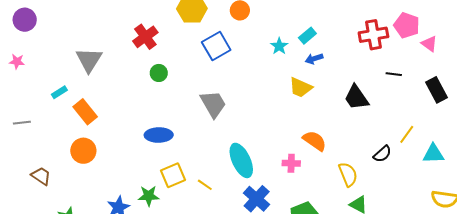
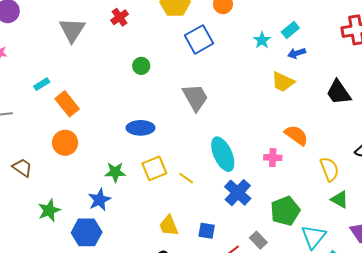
red cross: (145, 37) -> (120, 17), moved, size x0.7
gray triangle: (89, 60) -> (72, 30), moved
green star: (149, 196) -> (115, 172), moved

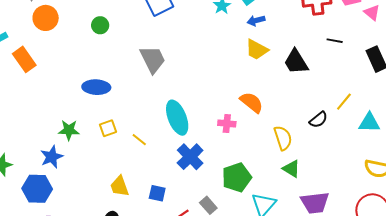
yellow trapezoid: (283, 82) -> (257, 50), moved
orange circle: (65, 143) -> (46, 18), moved
yellow square: (154, 168) -> (108, 128), size x0.7

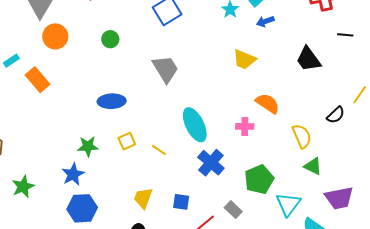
yellow trapezoid: (257, 50) -> (244, 59), moved
yellow trapezoid: (120, 186) -> (143, 198), turned 45
blue hexagon: (37, 189) -> (82, 208), moved

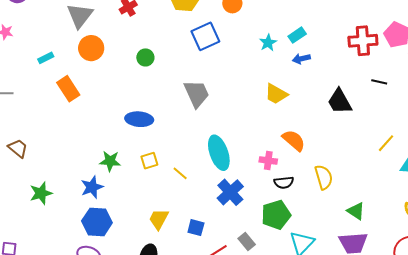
cyan rectangle: (11, 61) -> (46, 58), moved
black semicircle: (336, 115) -> (284, 182), moved, turned 30
green triangle: (313, 166) -> (356, 211), moved

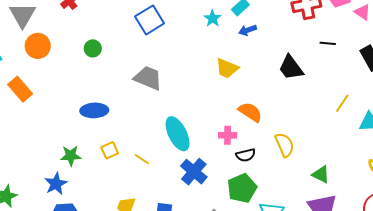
gray trapezoid: (197, 94) -> (148, 78), turned -36

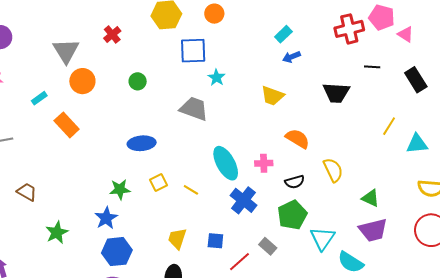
cyan star: (213, 18) -> (216, 78), moved
blue square: (150, 20) -> (193, 51), turned 32
black trapezoid: (291, 68) -> (336, 93), turned -48
pink cross: (228, 135) -> (264, 163), moved

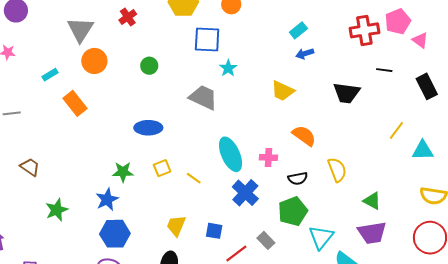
pink pentagon: (382, 17) -> (398, 21), turned 30

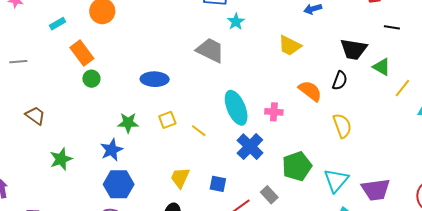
green circle: (149, 66) -> (91, 79), moved
black semicircle: (298, 178) -> (340, 80), moved, turned -60
green triangle: (372, 201) -> (382, 67), moved
cyan triangle: (321, 237) -> (336, 180), moved

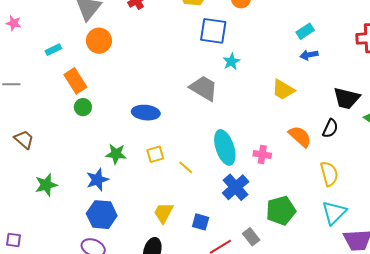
cyan triangle: (336, 180) -> (334, 213), moved

